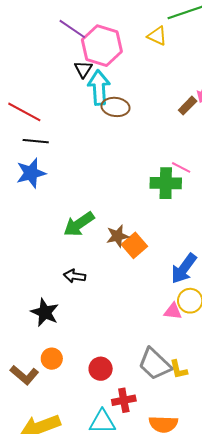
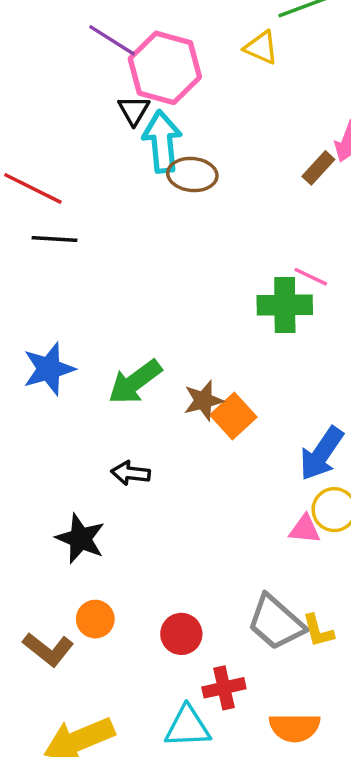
blue star: (31, 173) -> (49, 369), moved

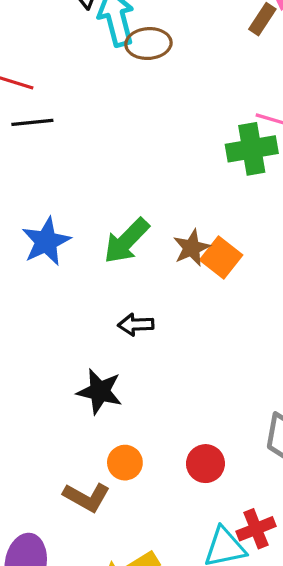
red cross: (224, 688) -> (256, 529), moved

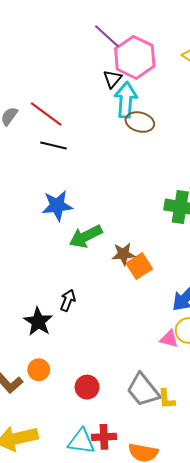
blue star: (46, 241) -> (57, 206), moved
black arrow: (136, 325) -> (68, 300), moved, turned 95

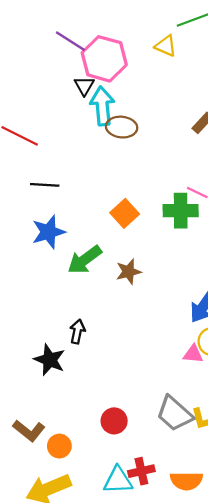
black line: (53, 145) -> (45, 185), moved
orange square: (139, 266) -> (125, 213), moved
orange circle: (39, 370) -> (59, 446), moved

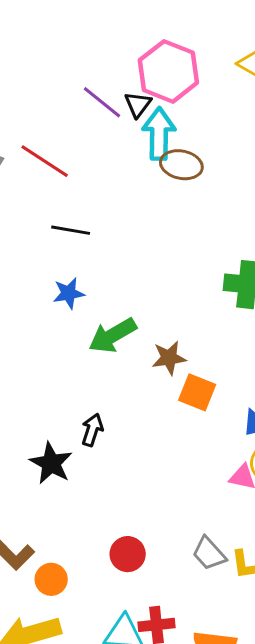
purple line: (70, 41) -> (102, 102), moved
orange square: (125, 213) -> (197, 392), moved, turned -32
blue star: (49, 232) -> (69, 293), size x0.7
gray trapezoid: (175, 414) -> (209, 553), size x0.7

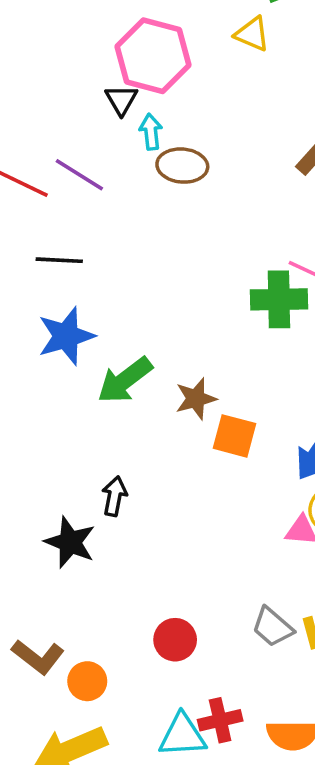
purple line: (102, 102) -> (79, 175), moved
cyan arrow: (159, 134) -> (151, 132), size x0.6
blue star: (69, 293) -> (66, 336), size x1.5

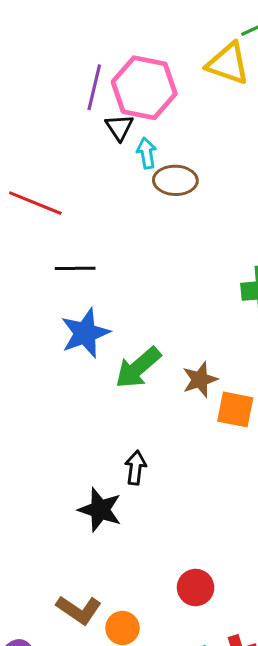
yellow triangle: (252, 34) -> (228, 64), size x1.4
purple line: (79, 175) -> (94, 87), moved, turned 75

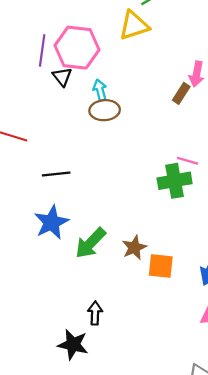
yellow triangle: (228, 64) -> (134, 25), turned -32
cyan arrow: (147, 153) -> (100, 90), moved
black line: (75, 268) -> (56, 174), moved

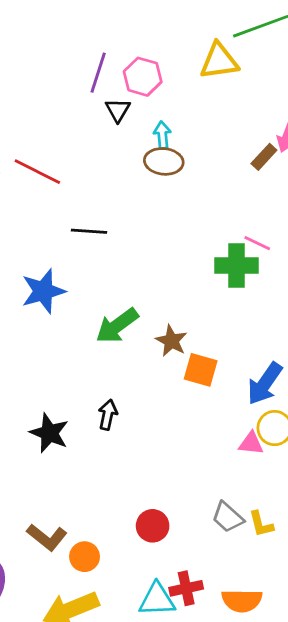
pink hexagon: (77, 48) -> (143, 77), size x0.7
blue star: (51, 222) -> (43, 291), moved
brown star: (134, 248) -> (171, 341), turned -30
black star: (73, 345) -> (49, 433), moved

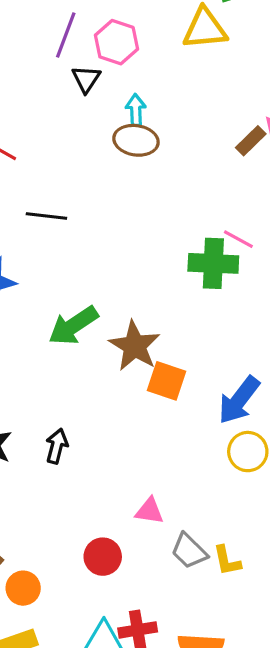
brown star: (171, 341) -> (135, 346), size x1.4
black arrow: (108, 415) -> (57, 446), moved
pink triangle: (251, 443) -> (149, 511), moved

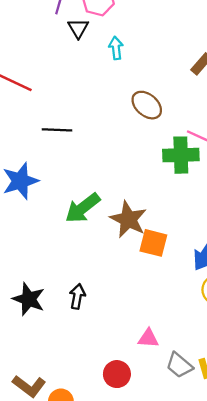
brown ellipse: (136, 140) -> (147, 105), moved, turned 36

